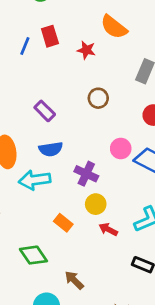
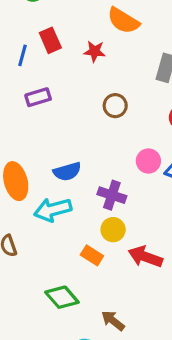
purple rectangle: (45, 111) -> (38, 97), moved, turned -55
yellow circle: (96, 204) -> (113, 230), moved
red arrow: (108, 229) -> (145, 257), size x1.5

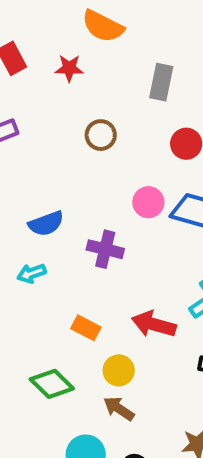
cyan arrow: (53, 210) -> (32, 273), size x0.6
yellow circle: (113, 230) -> (119, 370), moved

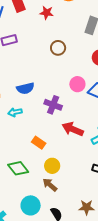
red arrow: (154, 324) -> (73, 129), moved

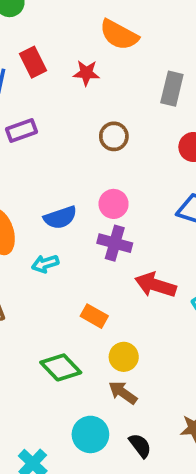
pink circle: (77, 84) -> (114, 204), moved

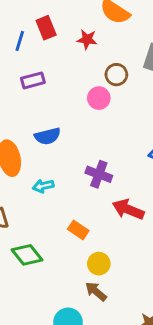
brown circle: (114, 136) -> (116, 75), moved
pink circle: (114, 204) -> (99, 98), moved
blue semicircle: (60, 217) -> (48, 136), moved
green diamond: (61, 367) -> (27, 255), moved

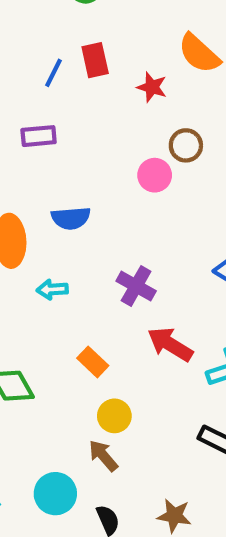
purple rectangle: (33, 80) -> (39, 136), moved

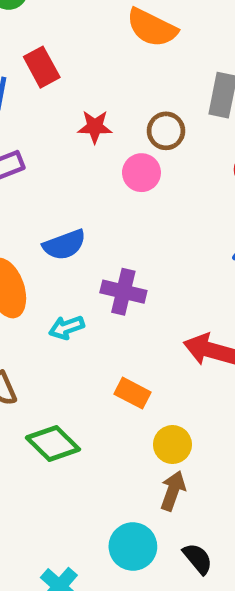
red star: (152, 87) -> (95, 127), moved
purple cross: (136, 286) -> (123, 292), moved
brown arrow: (103, 456) -> (173, 491), turned 76

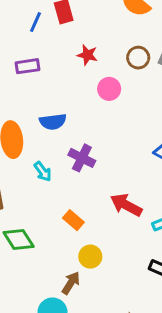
brown circle: (166, 131) -> (138, 58), moved
cyan arrow: (67, 327) -> (43, 172), turned -120
brown arrow: (173, 491) -> (71, 283), moved

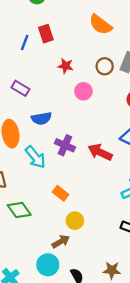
purple rectangle: (28, 66) -> (20, 88), moved, turned 42
cyan arrow: (43, 172) -> (35, 157), size x1.5
red arrow: (126, 205) -> (100, 152), moved
brown arrow: (71, 283) -> (61, 242), turned 30

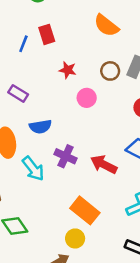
orange rectangle: (61, 193) -> (85, 210), moved, size x1.6

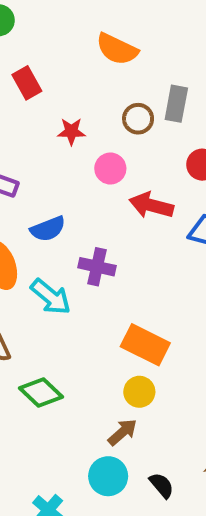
red arrow: (104, 164) -> (151, 205), moved

